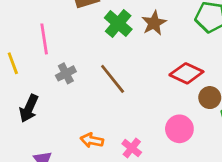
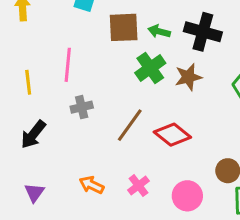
red diamond: (186, 73) -> (172, 135), moved
brown line: (113, 79) -> (130, 125), turned 60
pink cross: (132, 148) -> (138, 186), moved

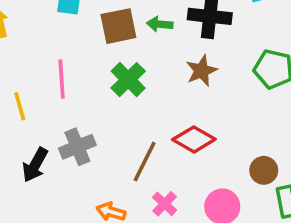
green cross: (150, 68) -> (128, 80), moved
gray cross: (82, 107) -> (77, 147), moved, size x1.4
brown line: (130, 125) -> (145, 162), moved

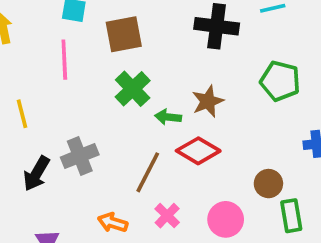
green arrow: (160, 24) -> (168, 117), moved
brown star: (201, 71) -> (208, 101), moved
pink line: (62, 79) -> (64, 60), moved

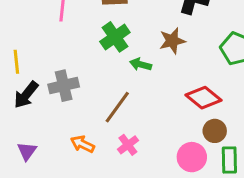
brown star: (208, 101) -> (172, 41), moved
yellow line: (22, 114) -> (16, 62), moved
red diamond: (198, 151) -> (203, 98), moved
pink circle: (226, 219) -> (192, 157), moved

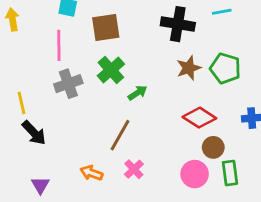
brown star: (172, 41) -> (189, 68), moved
green arrow: (141, 64) -> (137, 93), turned 138
gray cross: (64, 86) -> (68, 84), moved
black arrow: (26, 95) -> (34, 133), turned -76

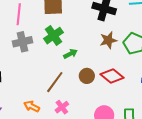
brown circle: (213, 147) -> (87, 76), moved

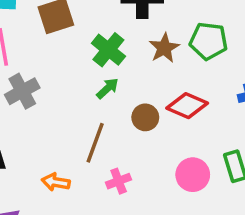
green cross: (53, 36) -> (108, 50), moved
orange arrow: (32, 106) -> (56, 182), moved
pink cross: (62, 107) -> (119, 181), turned 32

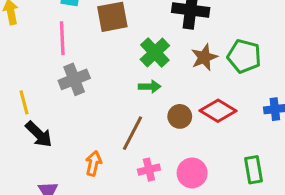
green arrow: (108, 88) -> (150, 87), turned 35
pink circle: (193, 175) -> (192, 173), moved
orange arrow: (56, 182) -> (93, 163), turned 85

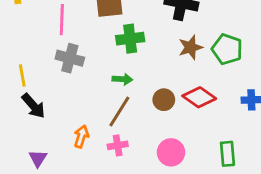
green cross: (155, 53) -> (130, 39), moved, turned 32
gray cross: (74, 79) -> (70, 58), turned 32
green arrow: (150, 87) -> (122, 79), moved
pink cross: (149, 170) -> (118, 145), moved

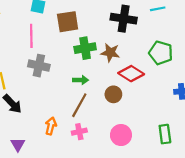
brown star: (190, 47) -> (110, 53), moved, turned 30
red diamond: (199, 97) -> (131, 74), moved

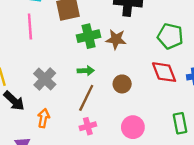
gray cross: (39, 66) -> (45, 79), moved, turned 35
red diamond: (131, 74) -> (164, 72), moved, turned 40
orange arrow: (51, 126) -> (44, 118), moved

